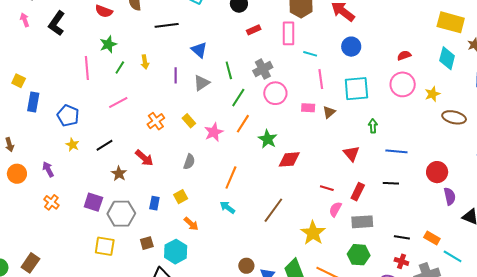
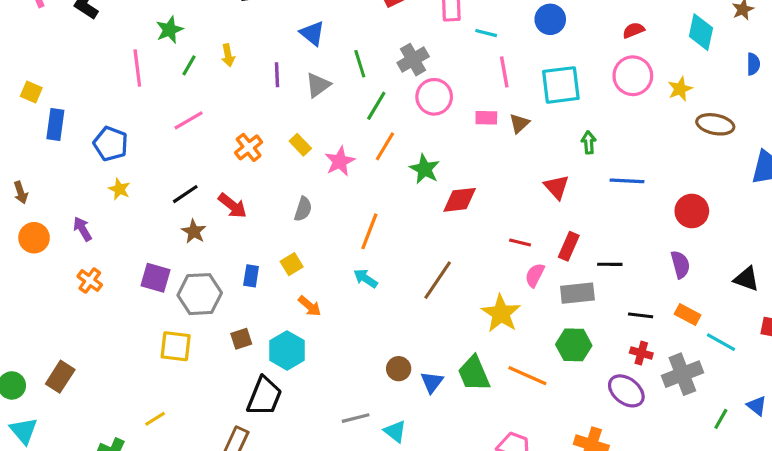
black line: (104, 145) -> (185, 194), moved
black line: (391, 183) -> (610, 264), moved
purple semicircle: (450, 196) -> (680, 264), moved

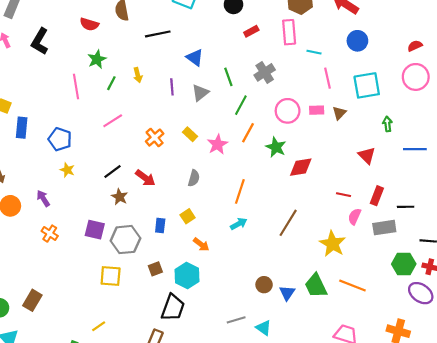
pink circle: (434, 97) -> (288, 111), moved
cyan arrow: (366, 278) -> (239, 224), turned 119
green hexagon: (574, 345) -> (404, 264), moved

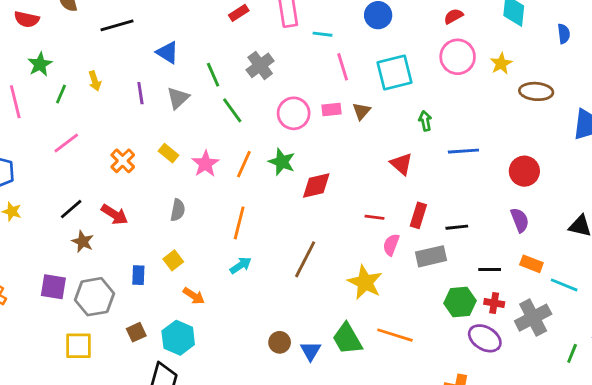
green line: (241, 105) -> (232, 110), turned -60
orange line: (248, 133) -> (244, 164), moved

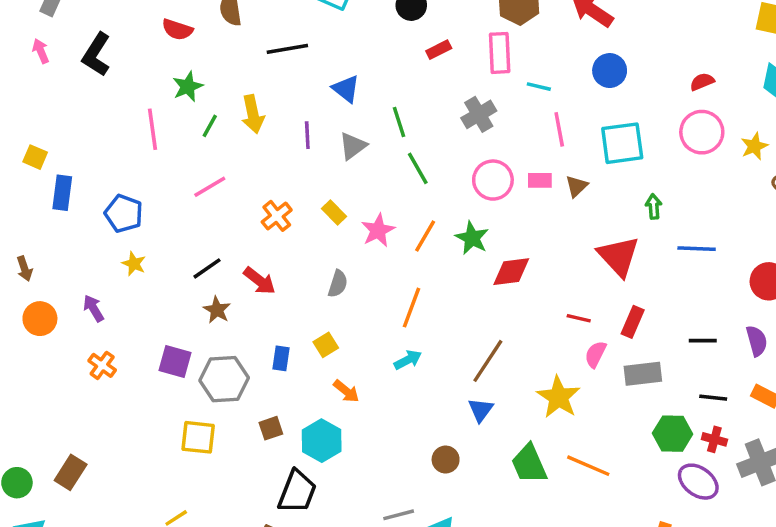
gray cross: (260, 65) -> (479, 114), moved
yellow arrow: (95, 81) -> (253, 114), size x1.5
red triangle: (401, 164) -> (619, 256), size x1.5
black line: (457, 227) -> (703, 341), moved
blue triangle: (311, 351) -> (481, 410), moved

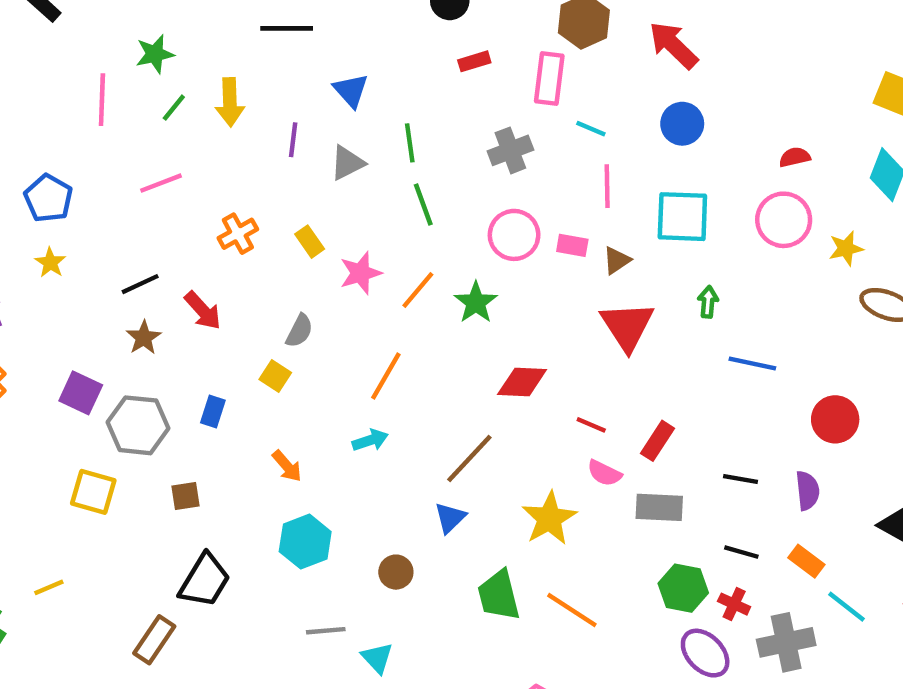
red triangle: (619, 256) -> (627, 326), moved
red diamond: (511, 272) -> (522, 382), moved
yellow square: (326, 345) -> (275, 376), moved, turned -35
pink semicircle: (595, 354) -> (604, 473), turned -100
cyan hexagon: (322, 441) -> (305, 542), moved

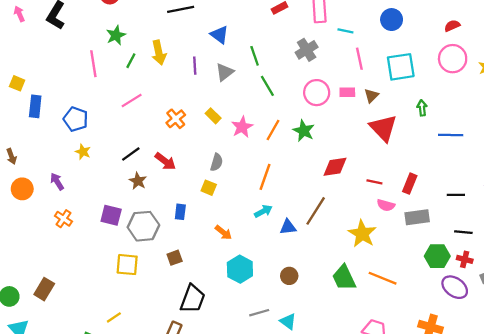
blue triangle: (450, 518) -> (288, 227), moved, turned 48

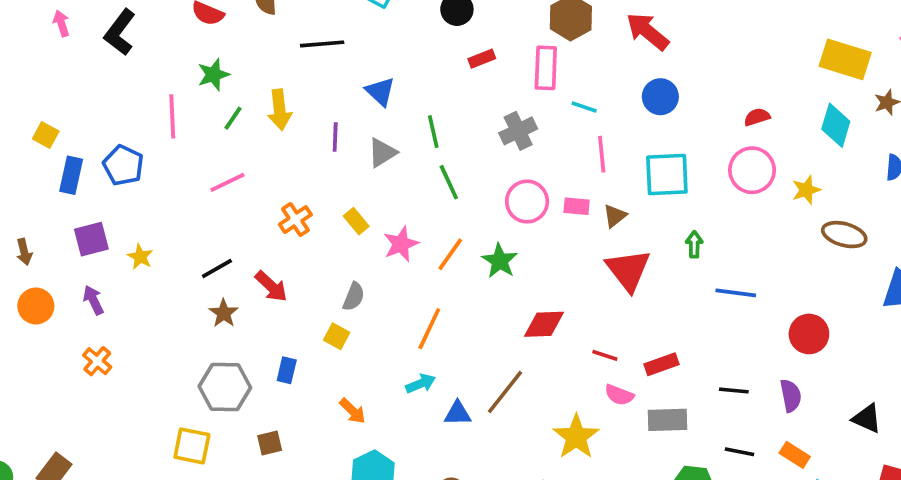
blue pentagon: (76, 119) -> (123, 165), moved
red rectangle: (410, 184) -> (662, 364), turned 42
purple square: (111, 215) -> (91, 239), moved, turned -35

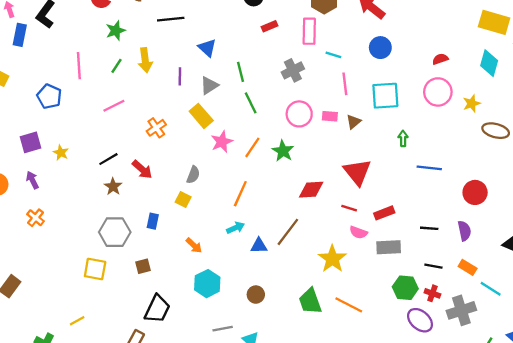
green star: (213, 75) -> (116, 31), moved
blue rectangle: (71, 175) -> (20, 35), moved
yellow rectangle: (356, 221) -> (201, 116), moved, size x1.5
red triangle: (628, 270) -> (357, 172), moved

